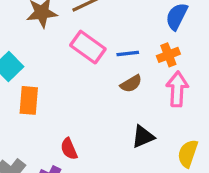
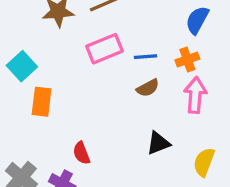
pink rectangle: (88, 47) -> (104, 49), turned -60

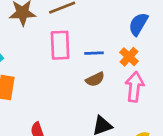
pink rectangle: (104, 49) -> (60, 45), turned -72
orange cross: (187, 60) -> (129, 57), turned -30

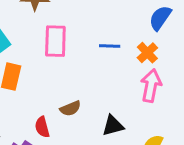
pink rectangle: (60, 45) -> (55, 41), moved
brown semicircle: (95, 79) -> (70, 108), moved

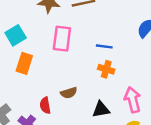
orange cross: (147, 53) -> (106, 69), moved, turned -35
pink arrow: (151, 86) -> (133, 100), moved, turned -30

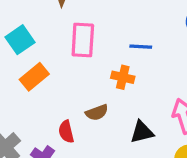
orange rectangle: (24, 63) -> (34, 77), turned 36
orange cross: (106, 69) -> (123, 77), moved

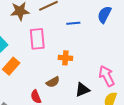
blue line: (141, 47) -> (73, 23), moved

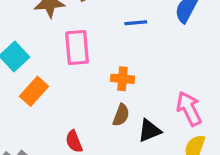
brown semicircle: (53, 82) -> (121, 115), moved, turned -40

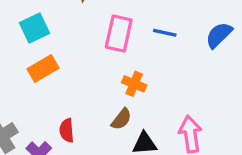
pink rectangle: (77, 48) -> (119, 34), moved

